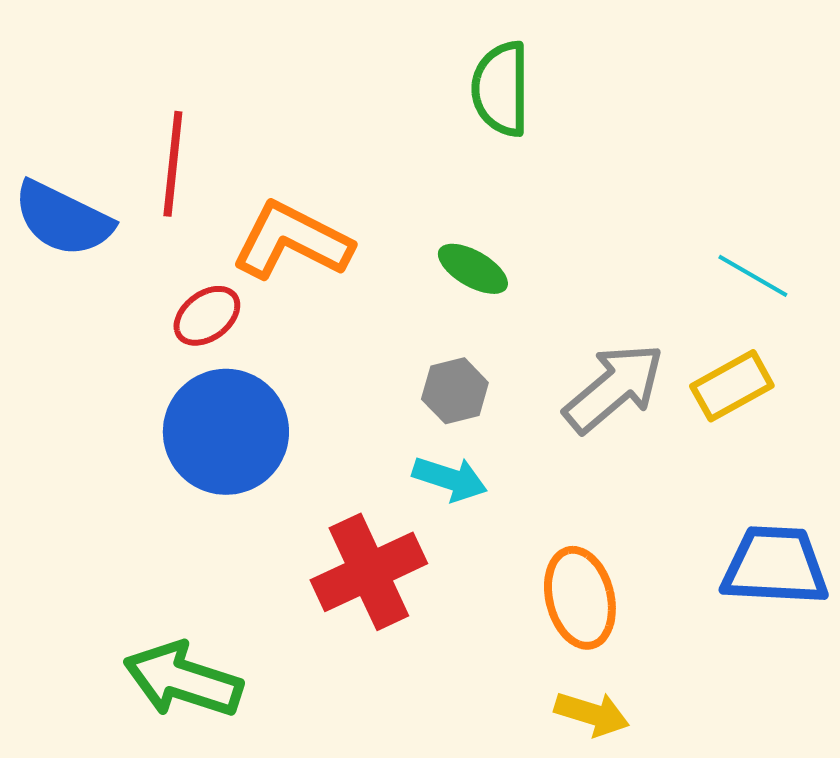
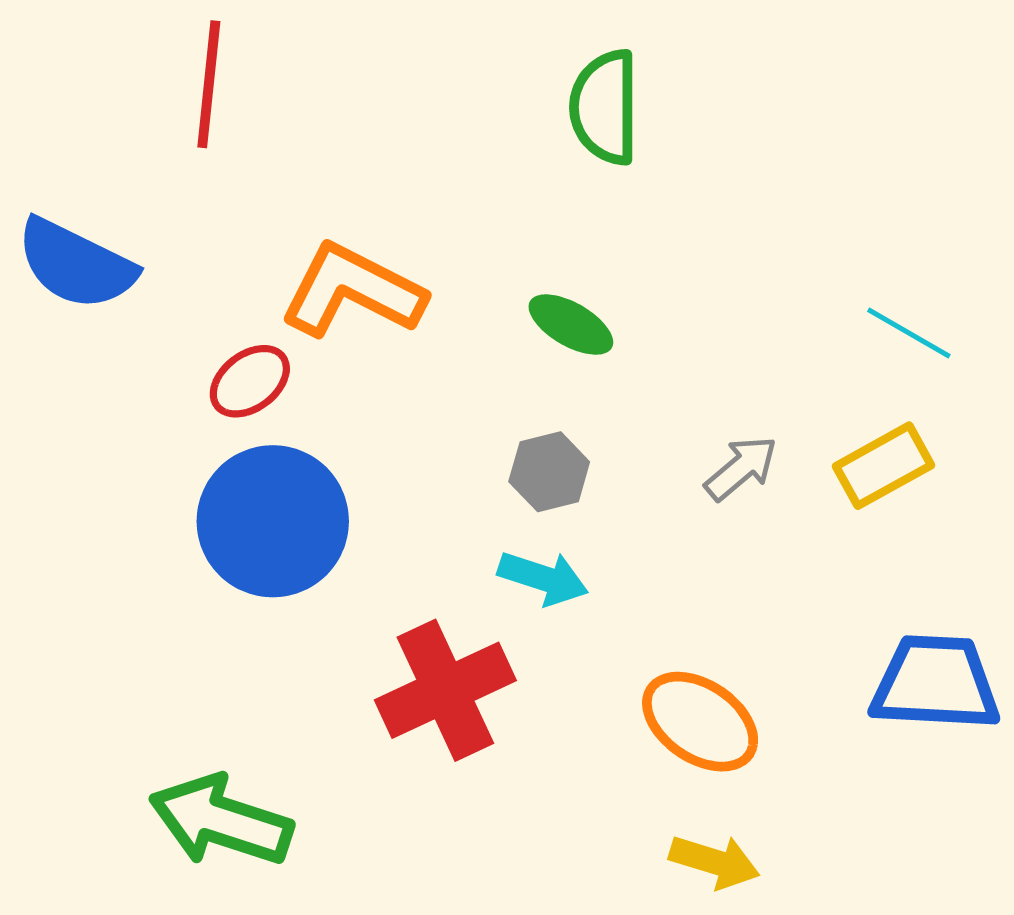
red line: (173, 164) -> (209, 84), moved
gray arrow: (614, 388) -> (741, 468), size x0.6
orange ellipse: (580, 598) -> (700, 722), turned -42

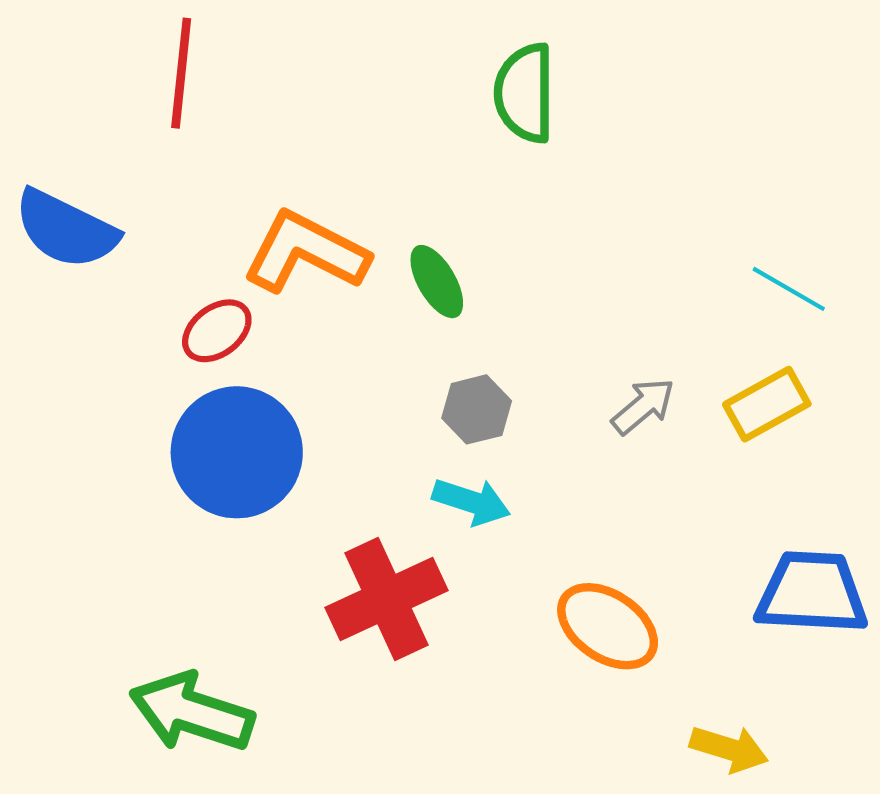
green ellipse: (571, 325) -> (437, 282), moved, turned 30
yellow arrow: (715, 862) -> (729, 749), moved

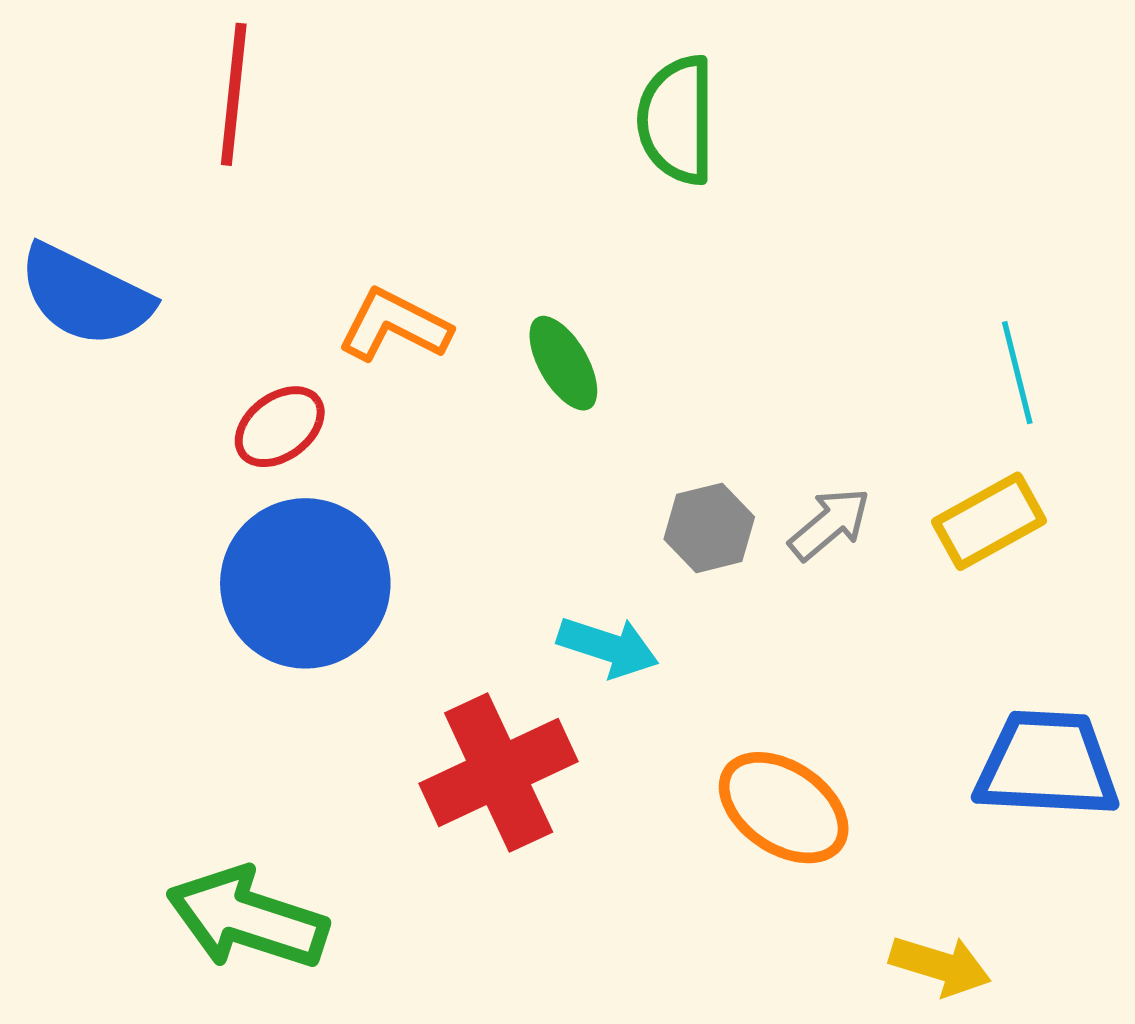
orange L-shape: (306, 252) -> (394, 325), size x0.7
cyan line: (789, 289) -> (1017, 373), turned 46
gray hexagon: (477, 409) -> (709, 528), moved

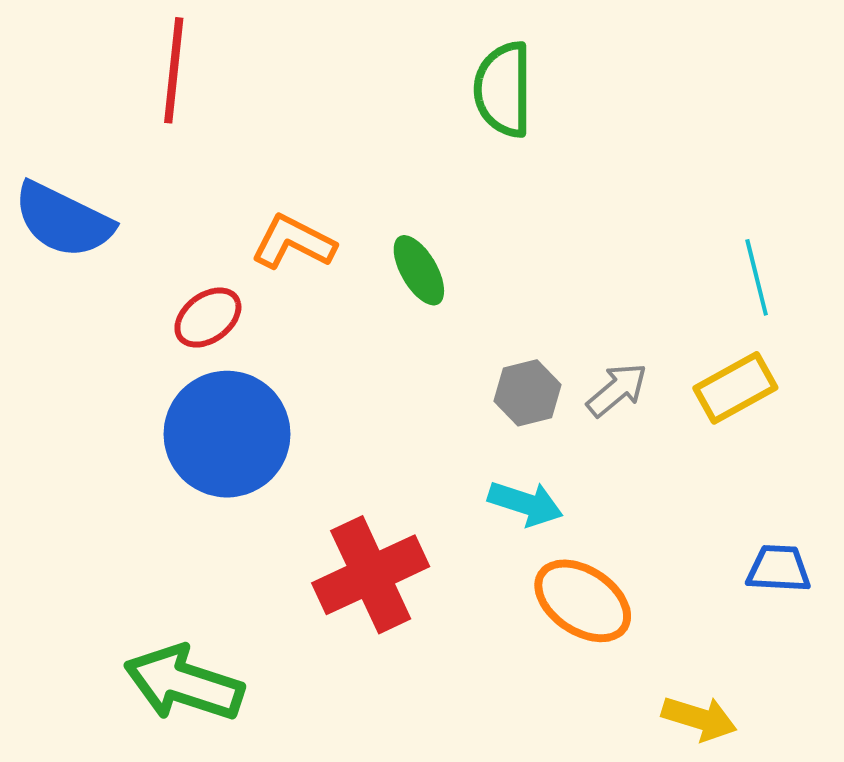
cyan arrow: (608, 647) -> (525, 503), moved
blue trapezoid: (1047, 764) -> (779, 569), size x0.6

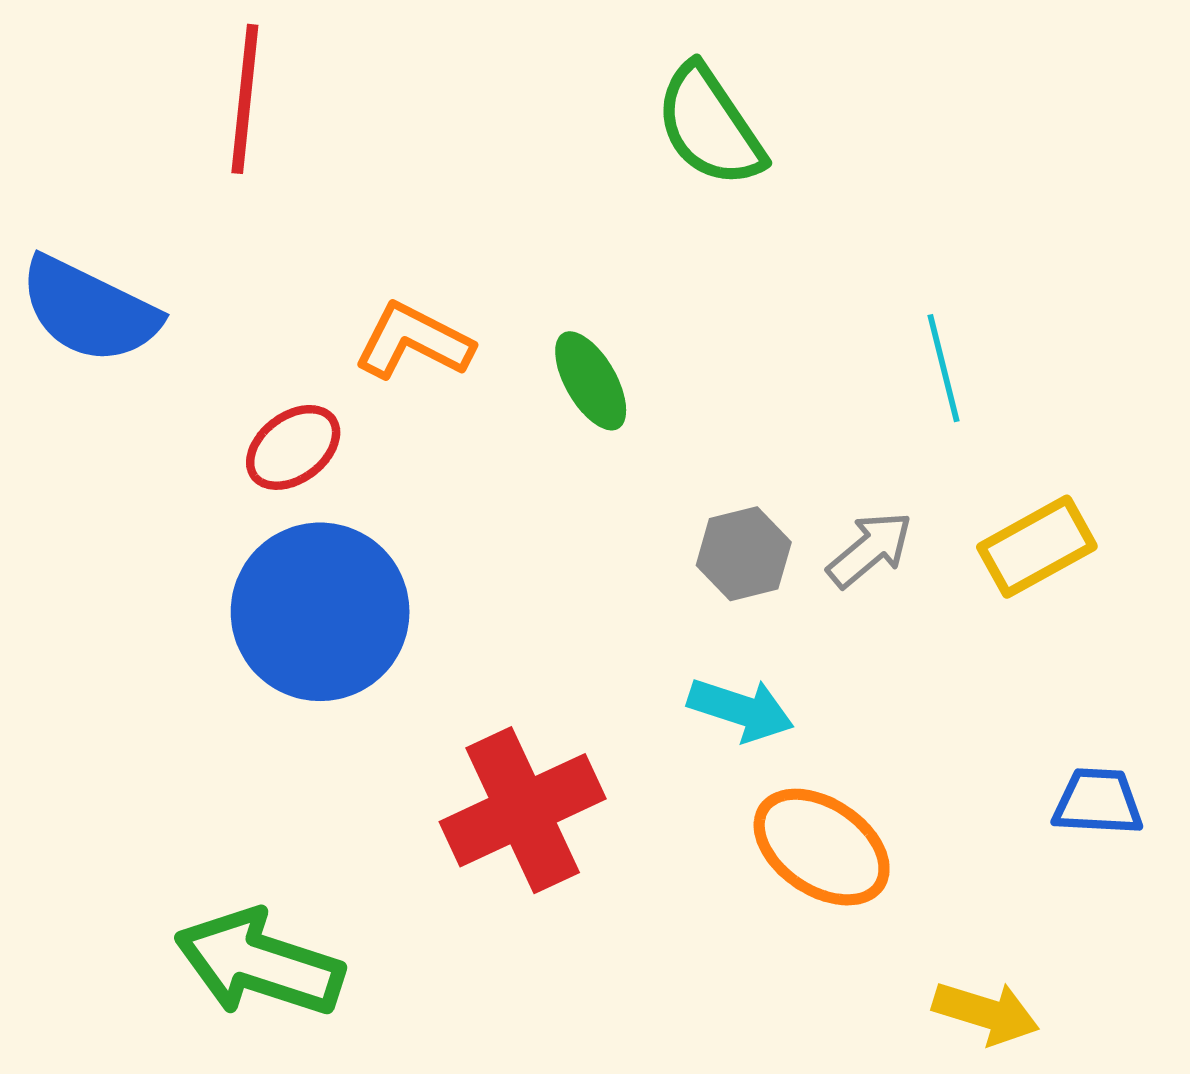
green semicircle: (503, 89) -> (710, 126), turned -34
cyan line: (757, 277) -> (943, 368), moved

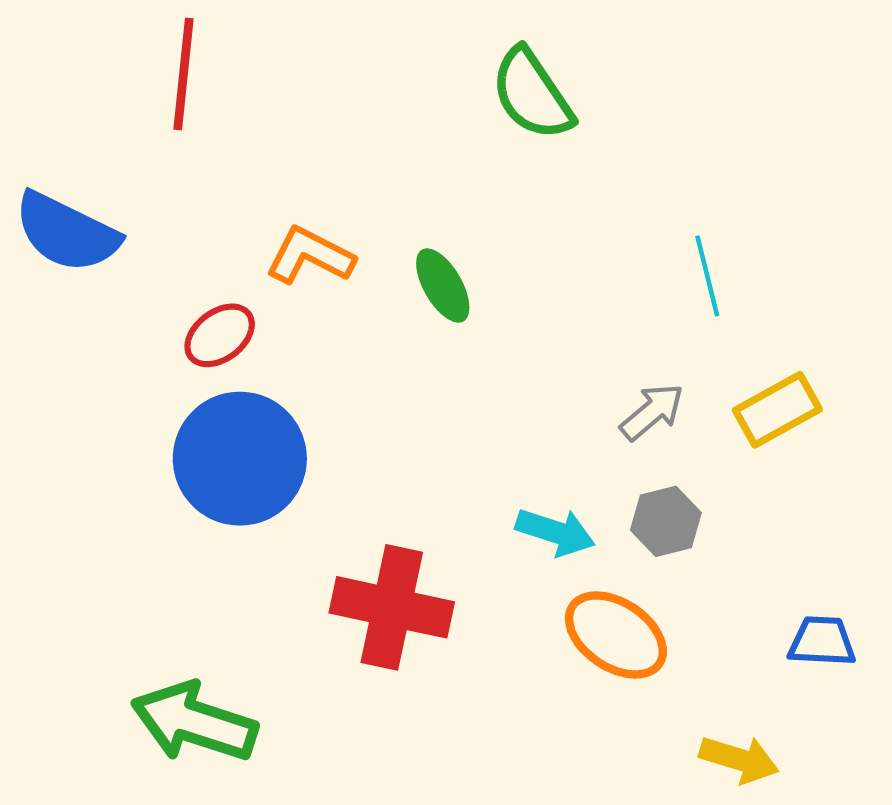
gray hexagon: (744, 554) -> (666, 521), moved
blue trapezoid: (1098, 802) -> (822, 641), moved
red cross: (523, 810) -> (392, 607), turned 37

